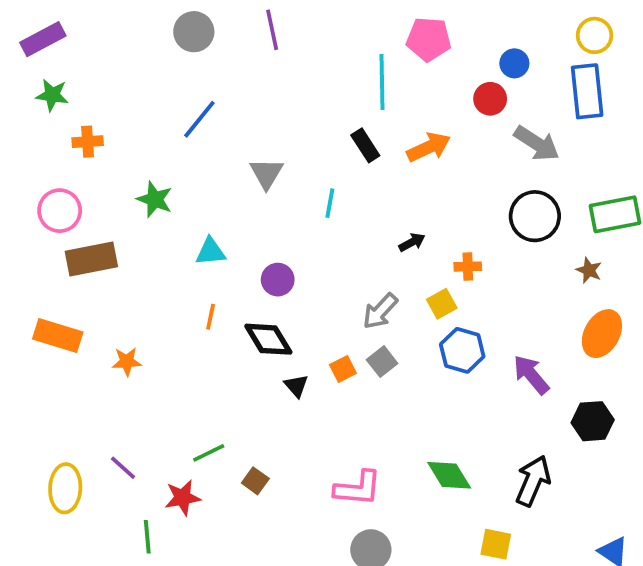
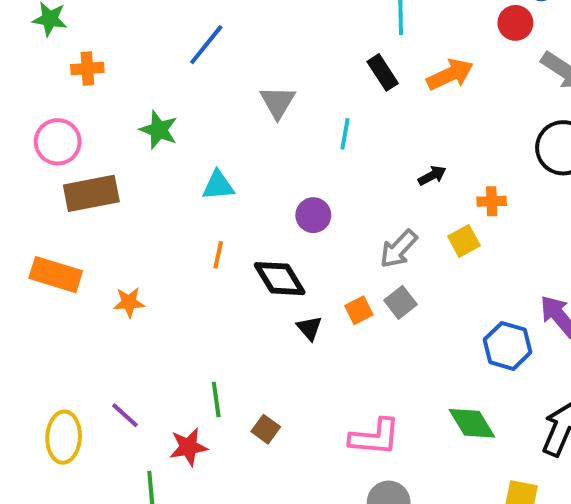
purple circle: (278, 280) -> (313, 215), moved
blue hexagon: (462, 350) -> (508, 346), moved
green line: (209, 453) -> (216, 399), turned -72

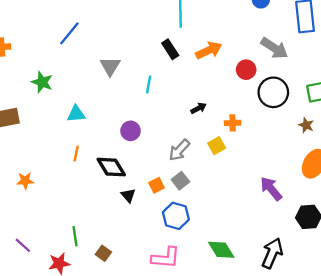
red circle: (515, 23) -> (246, 70), moved
blue hexagon: (508, 346) -> (176, 216), moved

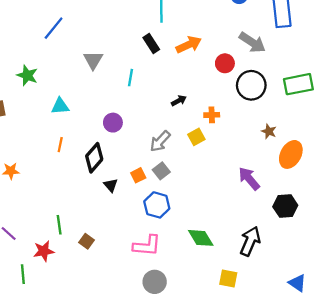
brown star: (306, 125) -> (269, 131), moved
black diamond: (111, 167) -> (94, 158), turned 72

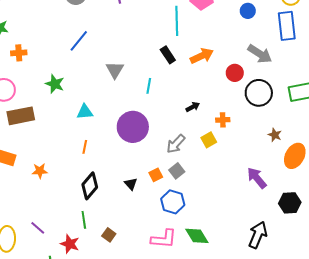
purple circle: (113, 123) -> (133, 127), size x1.8
black diamond: (94, 158) -> (90, 186), moved
green diamond: (201, 238) -> (197, 236), moved
red star: (44, 251) -> (70, 244), turned 30

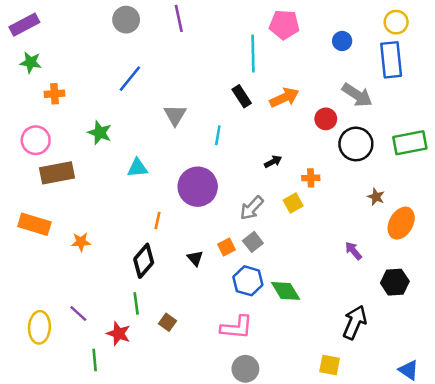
orange line: (85, 147) -> (157, 221), moved
purple arrow: (257, 178) -> (353, 251), size x0.7
green diamond: (197, 236) -> (286, 291), moved

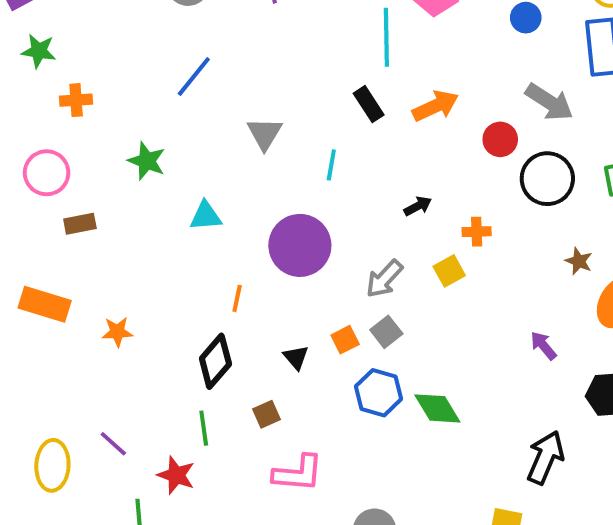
brown rectangle: (57, 173) -> (80, 224), size x0.6
brown square: (168, 322) -> (267, 414), moved, turned 30
pink L-shape: (237, 327) -> (298, 473), moved

